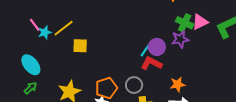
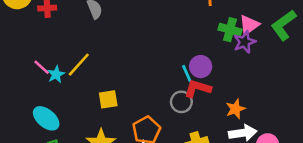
purple star: (180, 39) -> (245, 42), moved
yellow square: (80, 46) -> (108, 99), moved
cyan line: (145, 50) -> (187, 73), turned -48
gray circle: (134, 85) -> (181, 102), moved

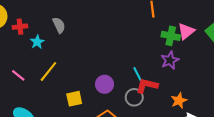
purple star: (245, 42) -> (170, 60), moved
purple circle: (201, 67) -> (105, 84), moved
cyan star: (56, 74) -> (37, 42), moved

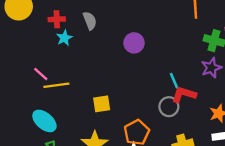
red cross: (20, 27) -> (57, 19), moved
yellow line: (48, 72) -> (56, 85), moved, turned 40
purple circle: (105, 84) -> (134, 43), moved

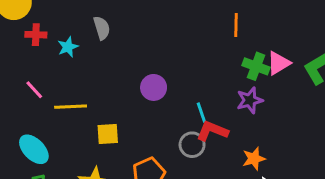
red cross: (57, 19) -> (36, 35), moved
purple circle: (134, 43) -> (154, 87), moved
yellow line: (56, 85) -> (71, 107), moved

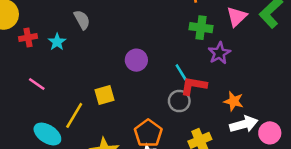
green cross: (256, 66) -> (201, 28), moved
yellow line: (71, 107) -> (74, 115), moved, turned -44
yellow square: (108, 134) -> (105, 95), moved
orange star: (254, 159) -> (234, 101), turned -30

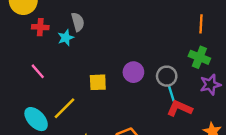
gray semicircle: (82, 20) -> (78, 22), moved
yellow square: (105, 95) -> (98, 82), moved
gray circle: (179, 101) -> (167, 76), moved

